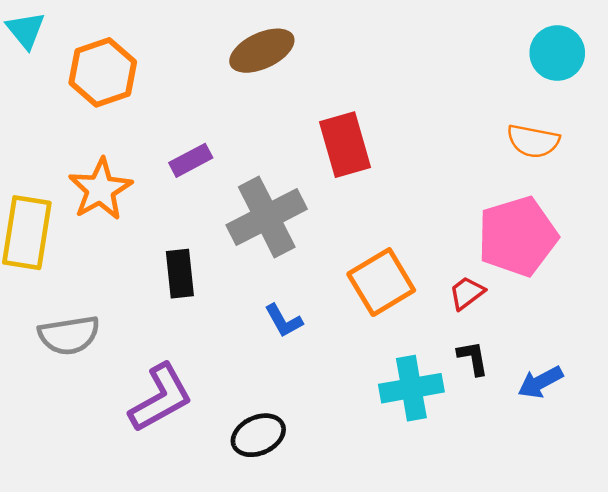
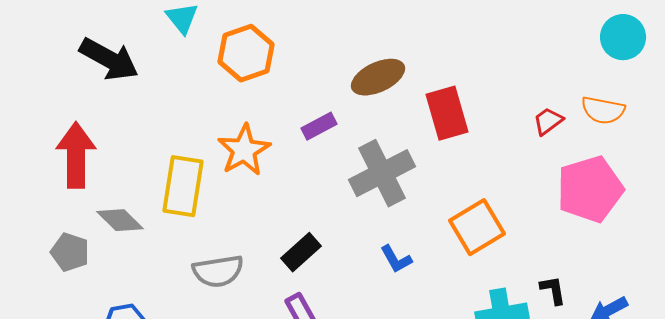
brown ellipse: (262, 51) -> (378, 77), moved
black rectangle: (180, 274) -> (301, 252), moved, turned 54
red trapezoid: (467, 293) -> (548, 121), moved

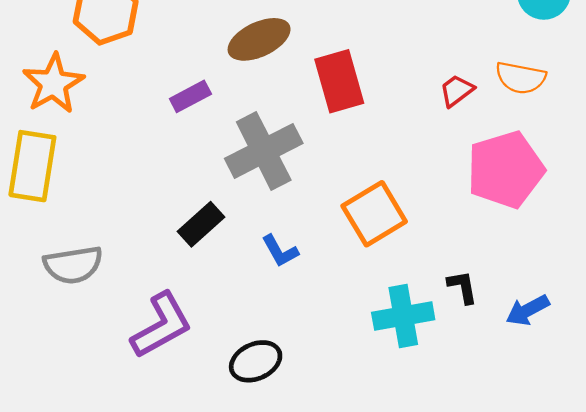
orange star: (244, 150) -> (53, 84), moved
black rectangle: (301, 252) -> (201, 224), moved

